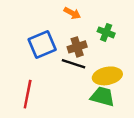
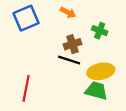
blue square: (42, 45) -> (26, 18), moved

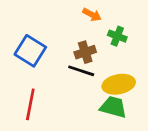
orange arrow: (68, 12) -> (92, 15), moved
blue square: (26, 18) -> (30, 51), moved, turned -35

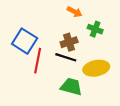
red line: (30, 104) -> (38, 61), moved
green trapezoid: (113, 107) -> (71, 87), moved

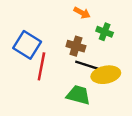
brown cross: (69, 42) -> (76, 46), turned 35
black line: (66, 57) -> (87, 65), moved

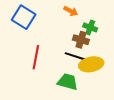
blue square: (27, 45) -> (24, 17), moved
brown cross: (76, 46) -> (81, 40), moved

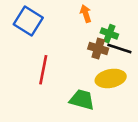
orange arrow: (71, 11) -> (86, 14), turned -136
black line: (75, 56) -> (119, 49), moved

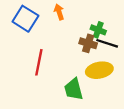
orange arrow: (86, 14) -> (59, 12), moved
green trapezoid: (82, 100) -> (74, 89), turned -120

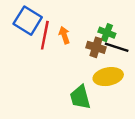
orange arrow: (59, 12) -> (64, 35), moved
red line: (39, 62) -> (45, 35), moved

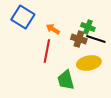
red line: (45, 35) -> (47, 51), moved
orange arrow: (64, 35) -> (53, 29), turned -40

